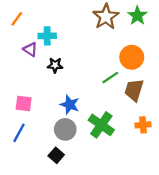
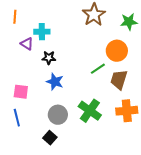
green star: (137, 16) -> (129, 22), moved, turned 30
orange line: (17, 19) -> (15, 17), turned -32
blue star: (70, 105) -> (55, 82), moved
orange cross: (143, 125) -> (127, 111), size x1.5
blue line: (19, 133) -> (17, 118), turned -42

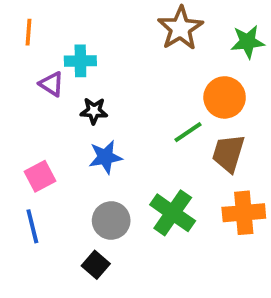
blue star: (55, 82) -> (105, 157), turned -30
pink square: (21, 92) -> (40, 176), turned -35

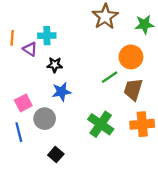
orange line: (28, 32) -> (12, 38), moved
gray circle: (111, 220) -> (45, 119), moved

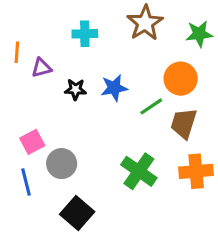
cyan cross: (47, 36) -> (85, 34), moved
purple triangle: (30, 49) -> (42, 68), turned -48
blue star: (61, 92) -> (114, 88), moved
black square: (56, 154) -> (77, 213), size x1.5

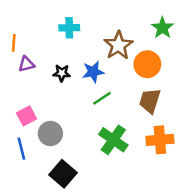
brown star: (145, 23) -> (118, 45), moved
green star: (199, 34) -> (162, 28), turned -30
purple triangle: (42, 68) -> (26, 64), moved
green line: (151, 106) -> (102, 98), moved

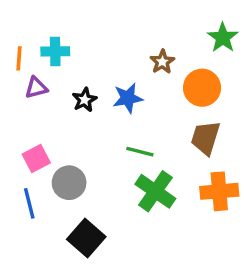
cyan cross: (69, 28) -> (55, 51), moved
brown star: (118, 45) -> (162, 62), size x0.6
black star: (62, 73) -> (85, 100), turned -30
green line: (102, 98) -> (140, 152), moved, turned 48

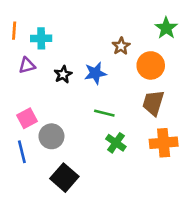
orange line: (19, 58) -> (14, 31), moved
green cross: (155, 191) -> (116, 143), size x0.7

